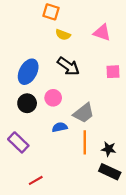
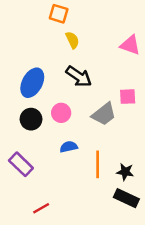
pink triangle: (102, 33) -> (130, 45), moved
yellow semicircle: (63, 35) -> (72, 40), turned -136
pink square: (113, 72) -> (128, 97), moved
gray trapezoid: (84, 113) -> (104, 114), moved

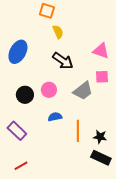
pink triangle: (130, 45) -> (101, 51), moved
blue ellipse: (32, 83) -> (18, 52), moved
red line: (41, 208) -> (21, 166), moved

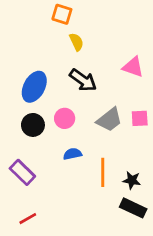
blue ellipse: (18, 52) -> (34, 87), moved
pink square: (102, 77) -> (140, 118), moved

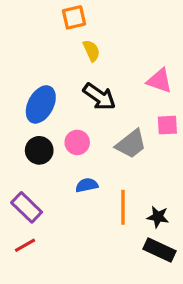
orange square: (62, 14) -> (74, 17), turned -30
pink square: (140, 118) -> (167, 125), moved
red line: (28, 219) -> (25, 245), moved

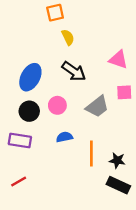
purple rectangle: (27, 207) -> (20, 141), moved, turned -35

